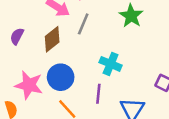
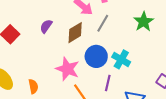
blue circle: (61, 77) -> (96, 56), moved
pink star: (29, 85) -> (67, 69), moved

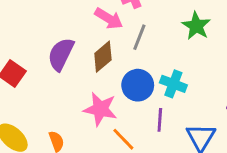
purple semicircle: (46, 26) -> (61, 54), size x1.6

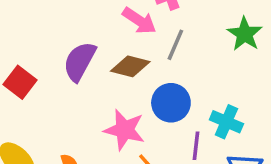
brown diamond: (103, 57) -> (130, 66), turned 52
cyan cross: (173, 84) -> (226, 122), moved

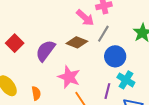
purple semicircle: (80, 61) -> (45, 51), moved
blue circle: (171, 103) -> (115, 56), moved

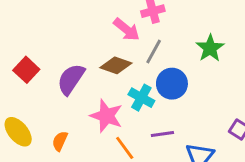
cyan cross: (126, 80) -> (141, 98), moved
purple line: (107, 91) -> (162, 134), turned 70
orange semicircle: (36, 93) -> (60, 141), turned -144

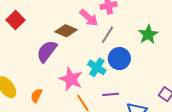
brown diamond: (116, 65) -> (66, 31), moved
red square: (26, 70) -> (16, 20), moved

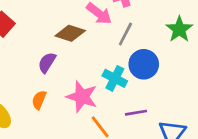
purple semicircle: (47, 51) -> (47, 63), size x0.7
orange semicircle: (36, 96) -> (39, 100), moved

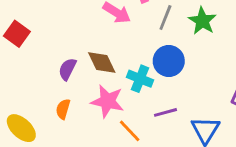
brown diamond: (70, 33) -> (102, 62), moved, turned 52
gray line: (125, 34) -> (165, 18), moved

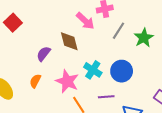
blue circle: (169, 61) -> (122, 71), moved
brown diamond: (102, 62) -> (69, 41), moved

